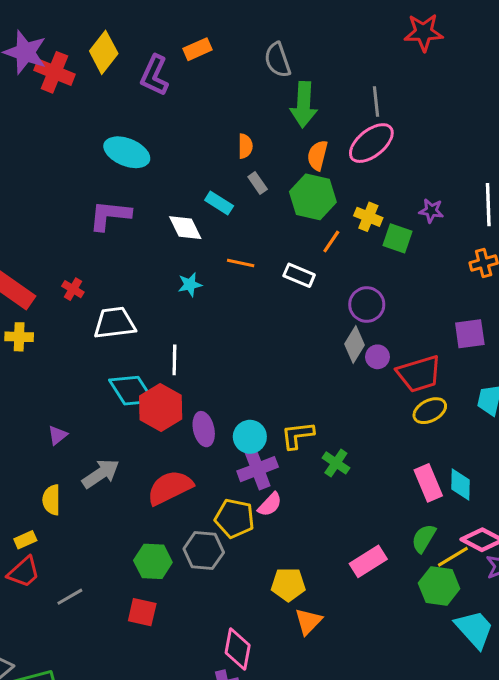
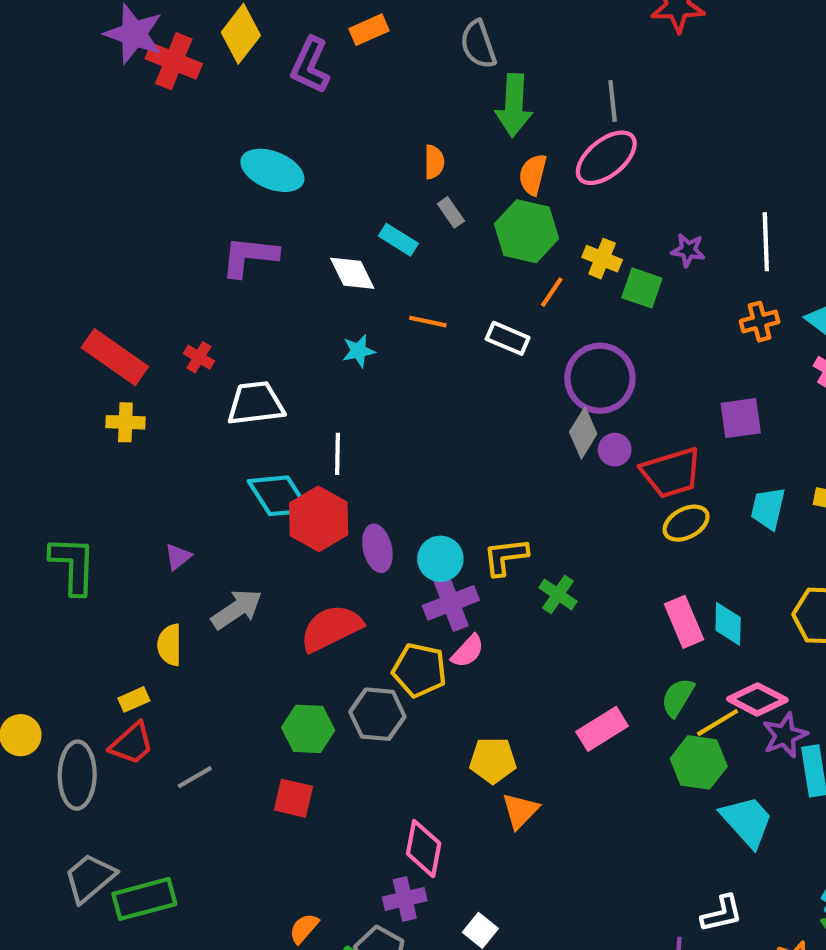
purple circle: (367, 305) -> (600, 378), size x1.4

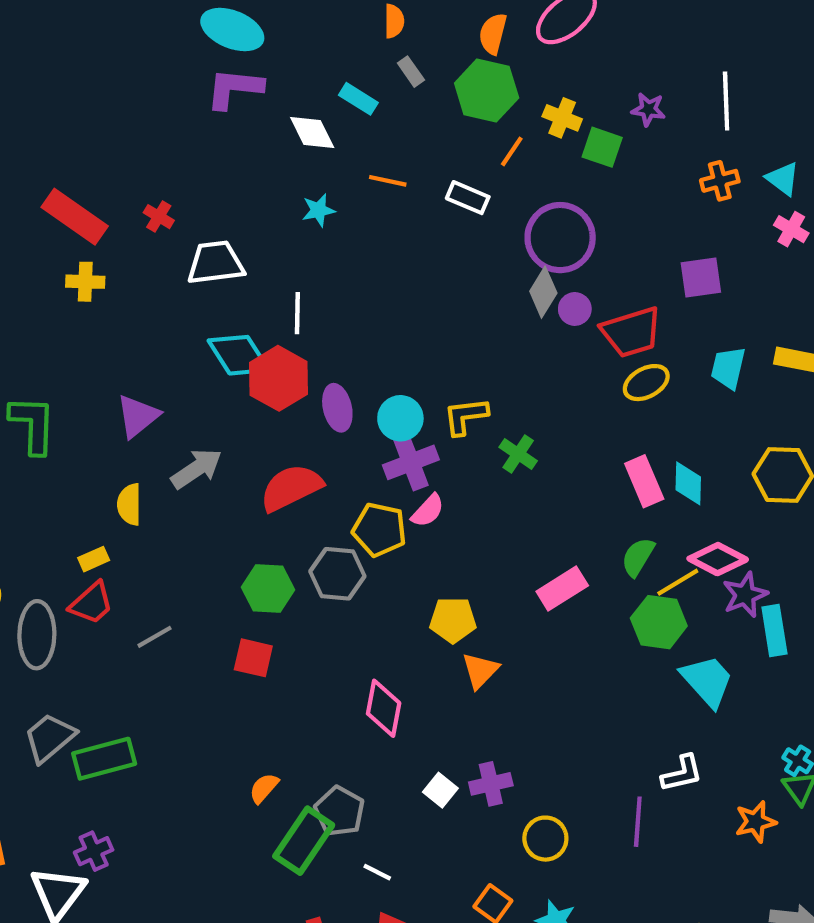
purple L-shape: (249, 256) -> (234, 88), moved
purple triangle: (178, 557) -> (138, 416), size x1.6
purple cross: (405, 899) -> (491, 784), moved

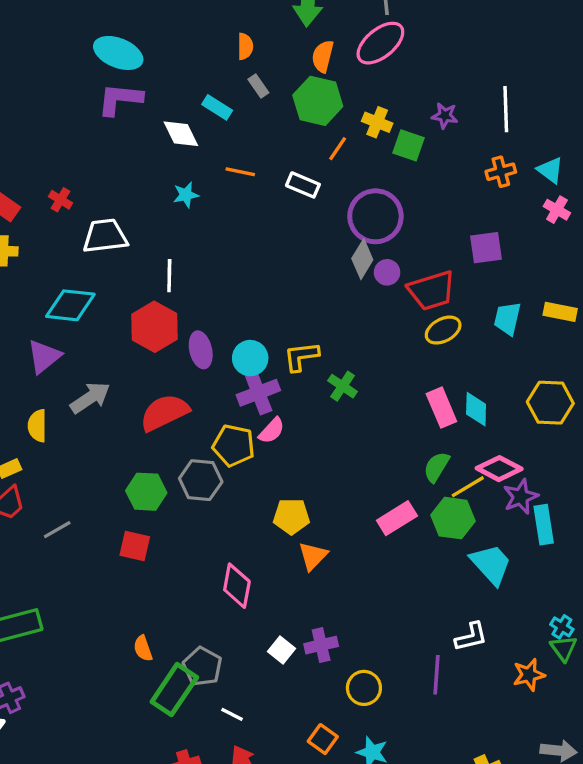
cyan diamond: (239, 355) -> (70, 305), moved, turned -51
pink rectangle: (562, 588) -> (397, 518), moved
orange semicircle: (264, 788) -> (143, 648), turned -60

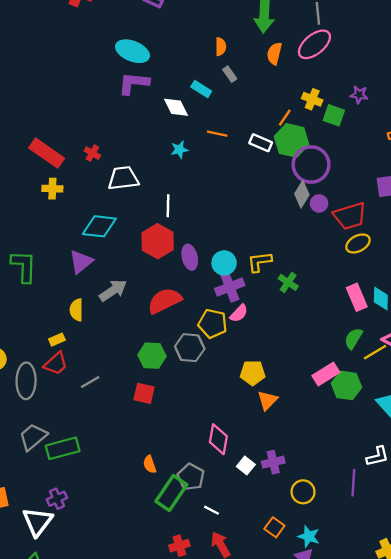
green hexagon: (318, 101) -> (292, 140), moved
green hexagon: (453, 518) -> (347, 385), moved
pink diamond: (237, 586) -> (218, 439), moved

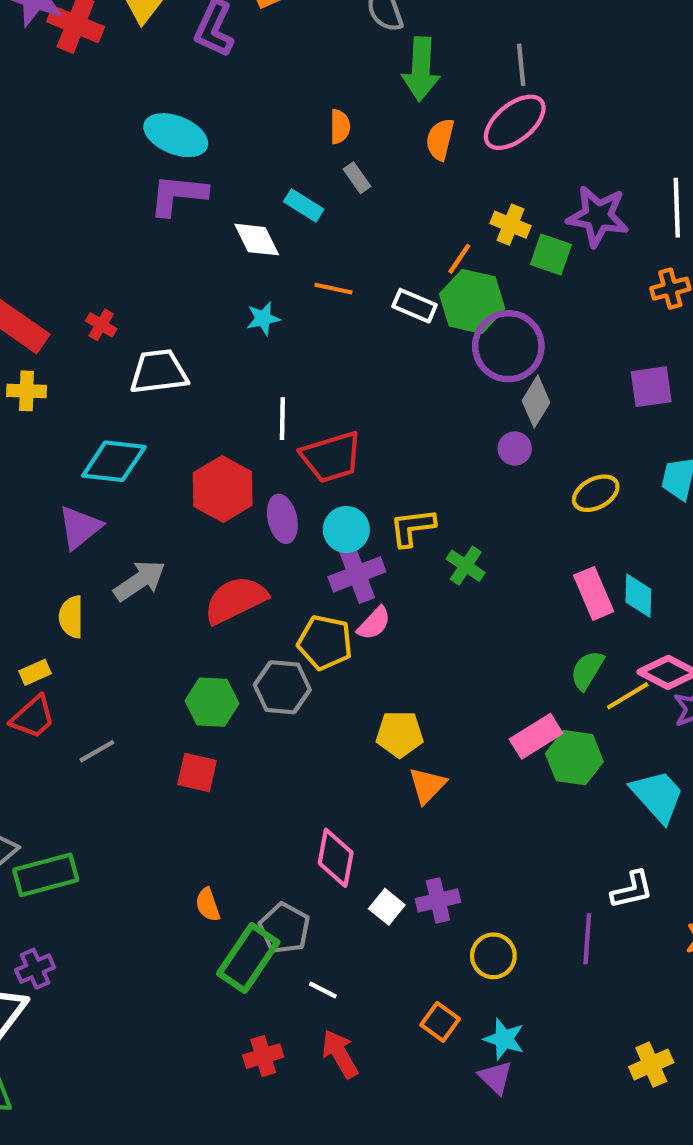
purple star: (359, 95) -> (598, 216), size x1.8
gray diamond: (302, 194) -> (536, 402), moved
purple circle: (319, 203) -> (515, 448), moved
white line: (168, 206) -> (282, 419), moved
red trapezoid: (350, 216) -> (331, 457), moved

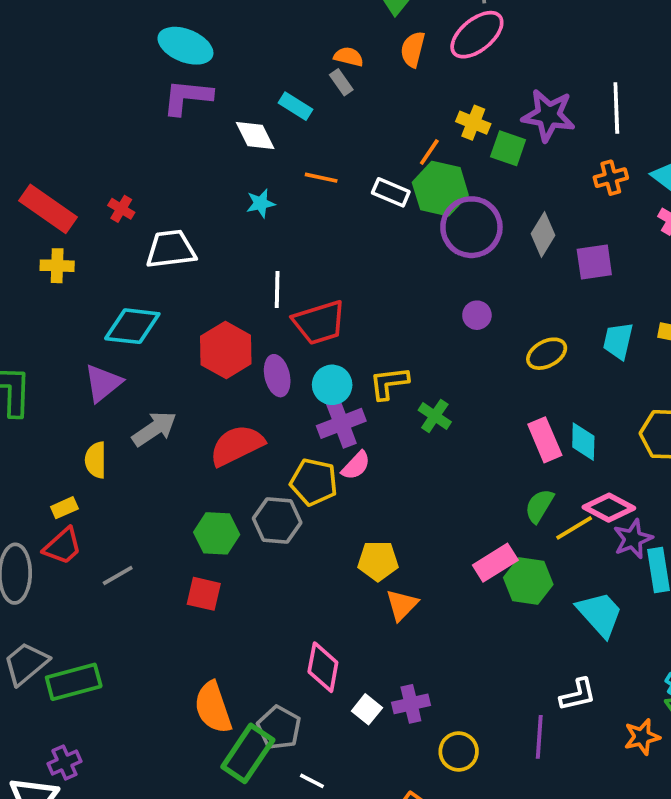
orange semicircle: (340, 127) -> (349, 57), moved, turned -76
gray diamond: (536, 402) -> (543, 235), moved
orange semicircle: (208, 905) -> (213, 707), size x1.8

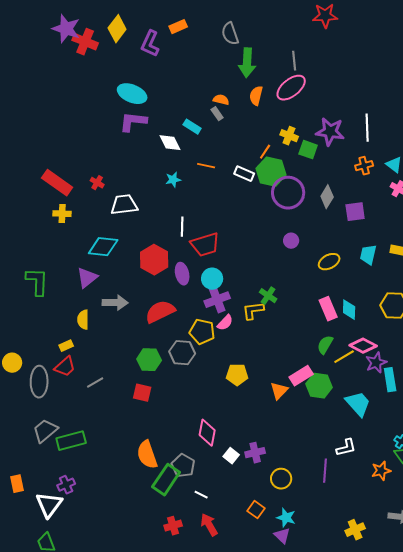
yellow L-shape: (389, 383) -> (253, 311), moved
gray arrow: (154, 429) -> (115, 303), turned 35
orange triangle: (402, 605) -> (279, 391), moved

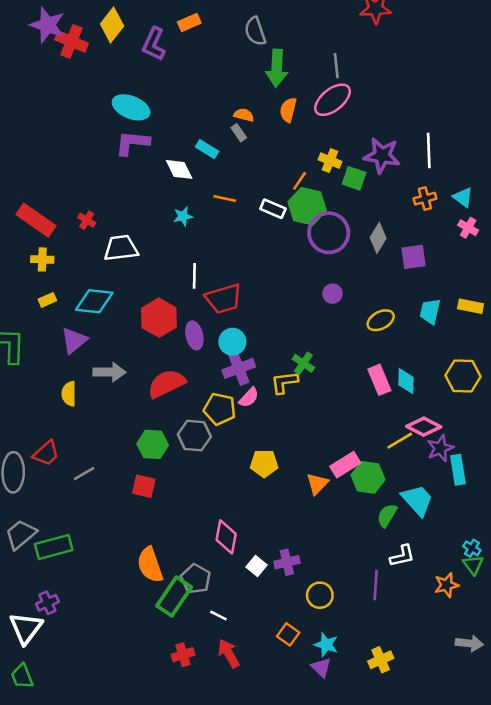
green semicircle: (325, 345) -> (387, 515), moved
yellow rectangle: (66, 346) -> (47, 300), moved
yellow cross: (355, 530) -> (381, 660), moved

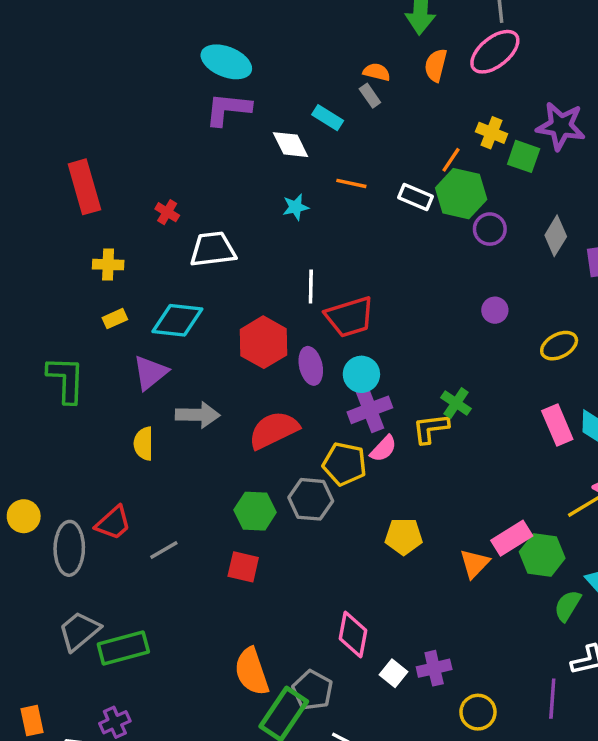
red rectangle: (36, 220) -> (84, 187), moved, turned 39
purple circle: (329, 233) -> (490, 229), size x0.6

